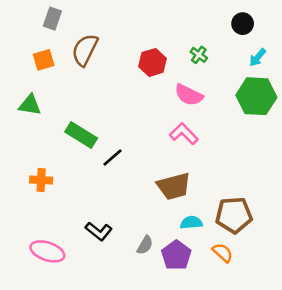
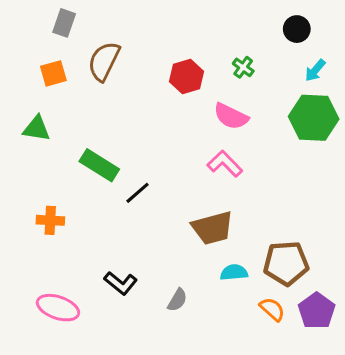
purple pentagon: (176, 255) -> (317, 311), moved

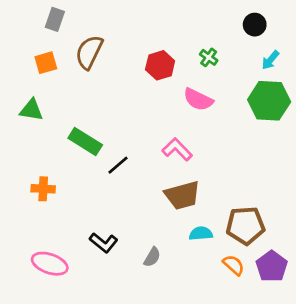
pink L-shape: (225, 164) -> (177, 149), moved

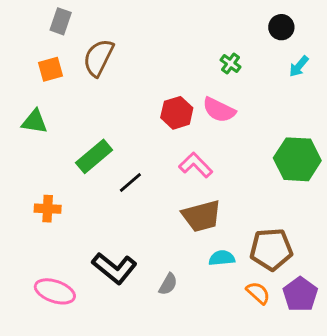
red hexagon: (160, 65) -> (177, 113), moved
green hexagon: (269, 101) -> (297, 159), moved
green rectangle: (85, 141) -> (94, 156), turned -72
black L-shape: (104, 243) -> (114, 268), size x1.4

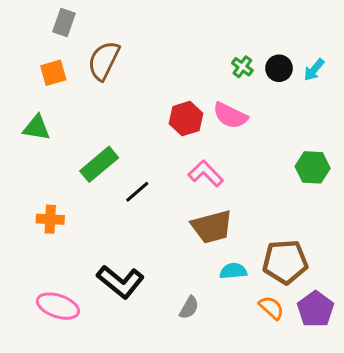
black circle: (281, 27) -> (279, 68), moved
green hexagon: (297, 159) -> (313, 167), size x0.7
gray semicircle: (168, 284) -> (189, 308), moved

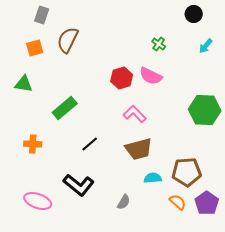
black circle: (279, 68) -> (194, 14), moved
green hexagon: (313, 167) -> (205, 110), size x1.4
black line: (137, 192) -> (90, 144), moved

